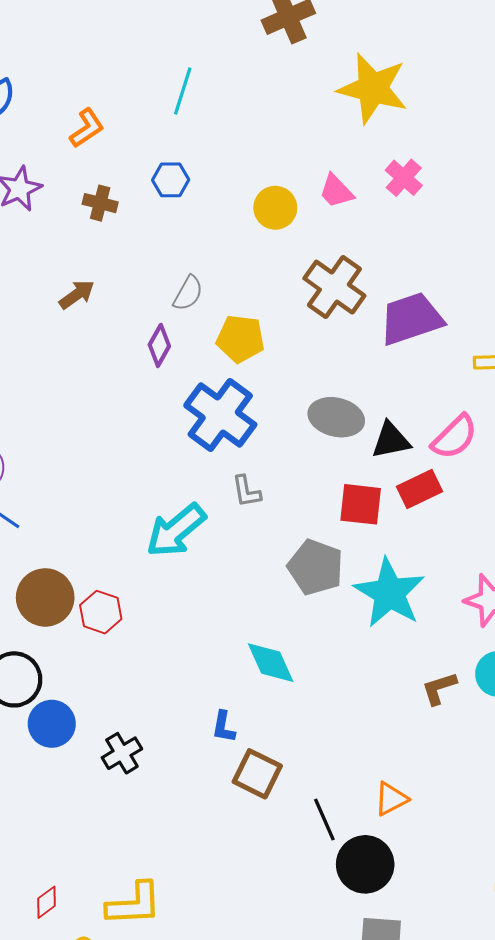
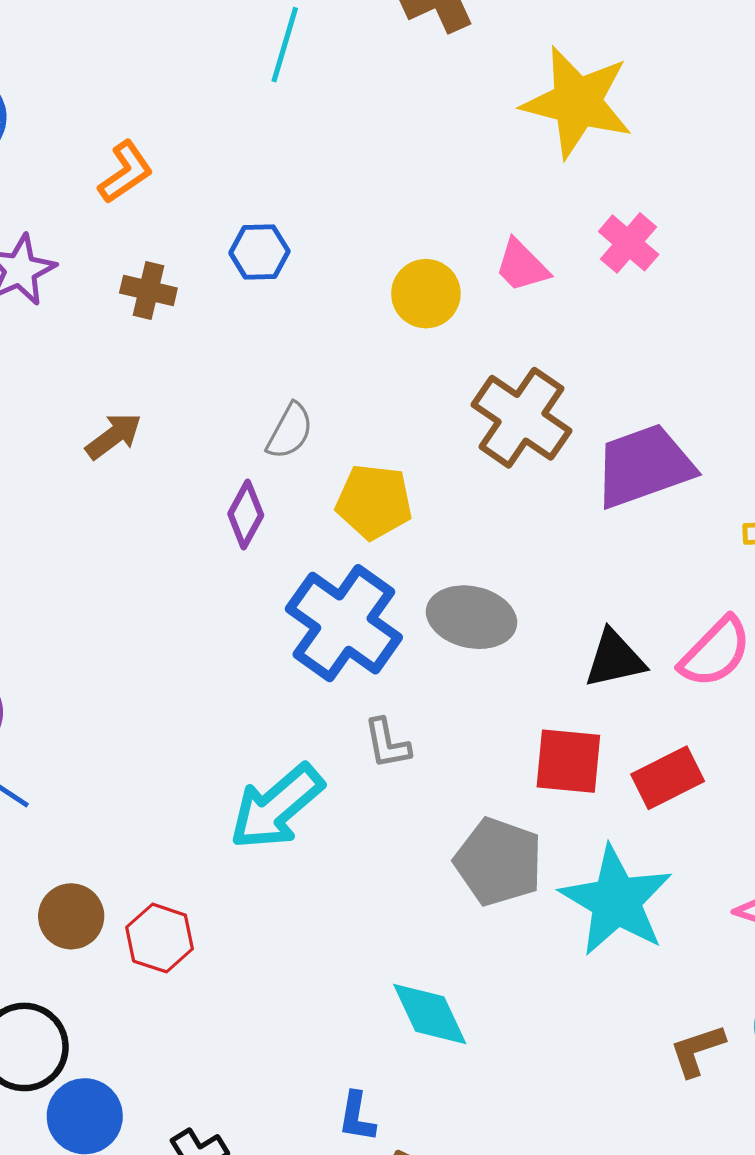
cyan line: (183, 91) -> (285, 45), moved
gray ellipse: (336, 417) -> (472, 617), moved
red rectangle: (420, 489) -> (668, 778), moved
brown circle: (45, 597) -> (71, 916), size x0.7

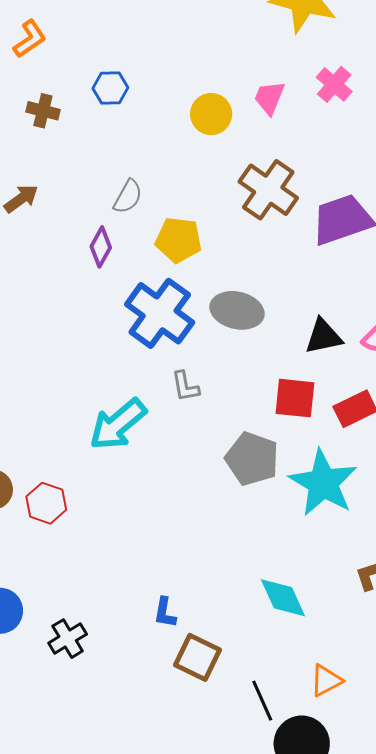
pink trapezoid: (522, 266) -> (269, 98), turned 66
cyan diamond: (430, 1014) -> (283, 598), moved

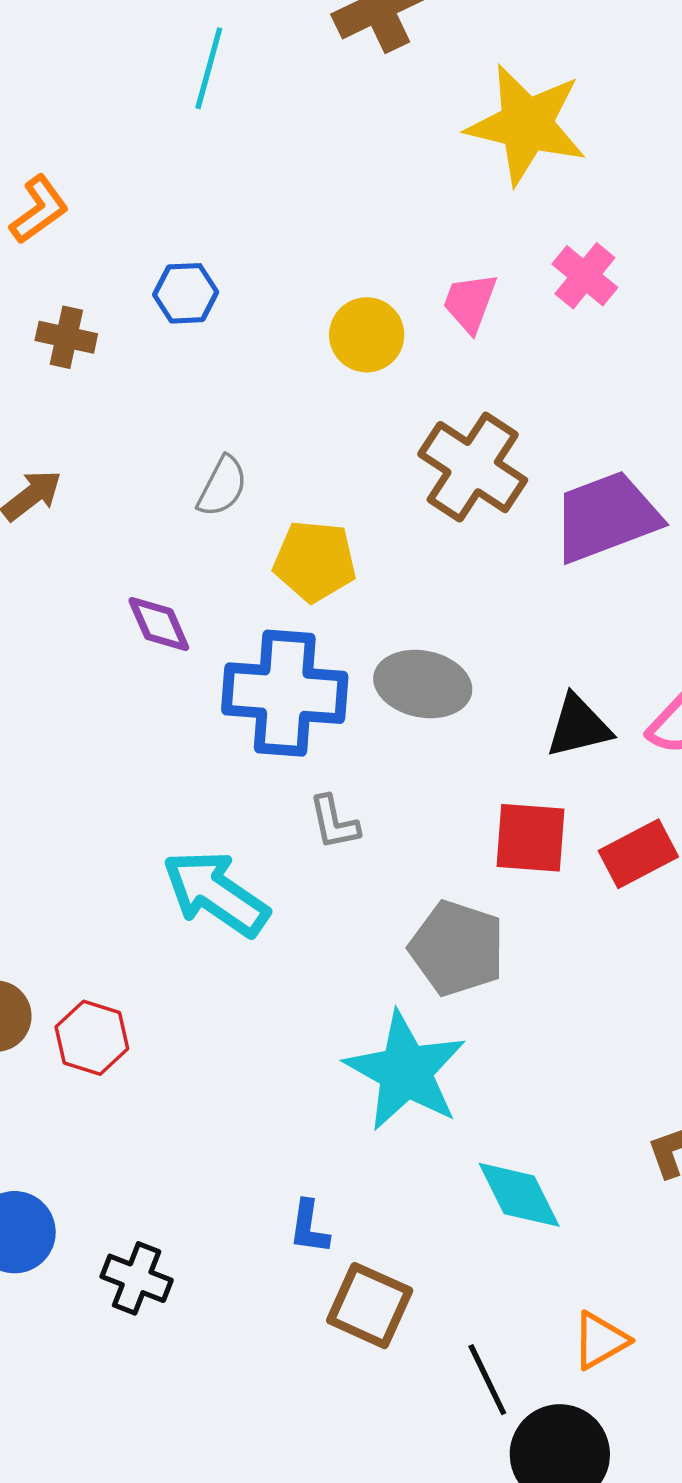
purple diamond: (101, 247) -> (159, 624), moved, turned -51
blue cross: (160, 313) -> (285, 693), turned -30
cyan arrow: (118, 424) -> (216, 893), turned 76
cyan star: (323, 483) -> (406, 1071), moved
black cross: (68, 639) -> (137, 1278), turned -36

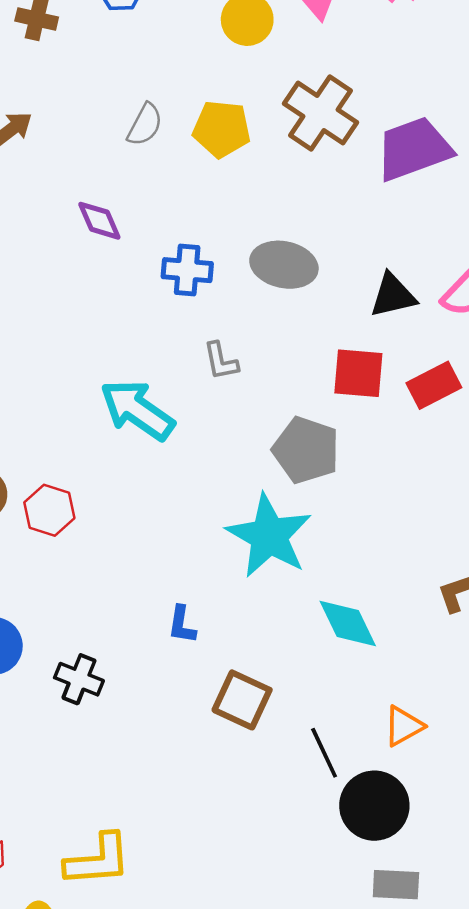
yellow pentagon: (315, 561) -> (222, 129), moved
blue cross: (285, 693) -> (187, 270), size x0.6
blue L-shape: (309, 1227) -> (182, 625), moved

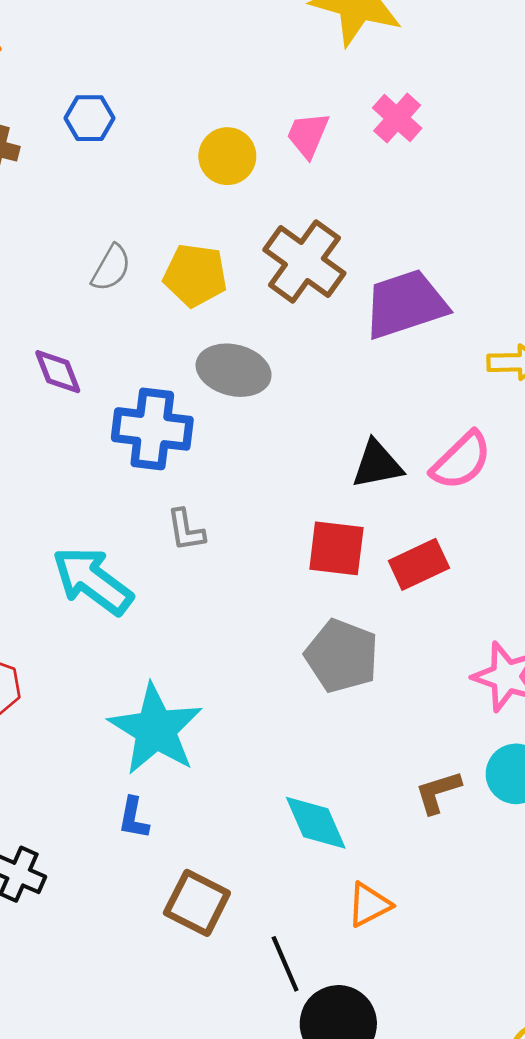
gray ellipse: (284, 265) -> (234, 370), moved
blue cross: (187, 270) -> (152, 429), size x1.4
gray pentagon: (306, 450) -> (342, 656), moved
cyan star: (269, 536) -> (156, 729), moved
orange triangle: (403, 726) -> (369, 905), moved

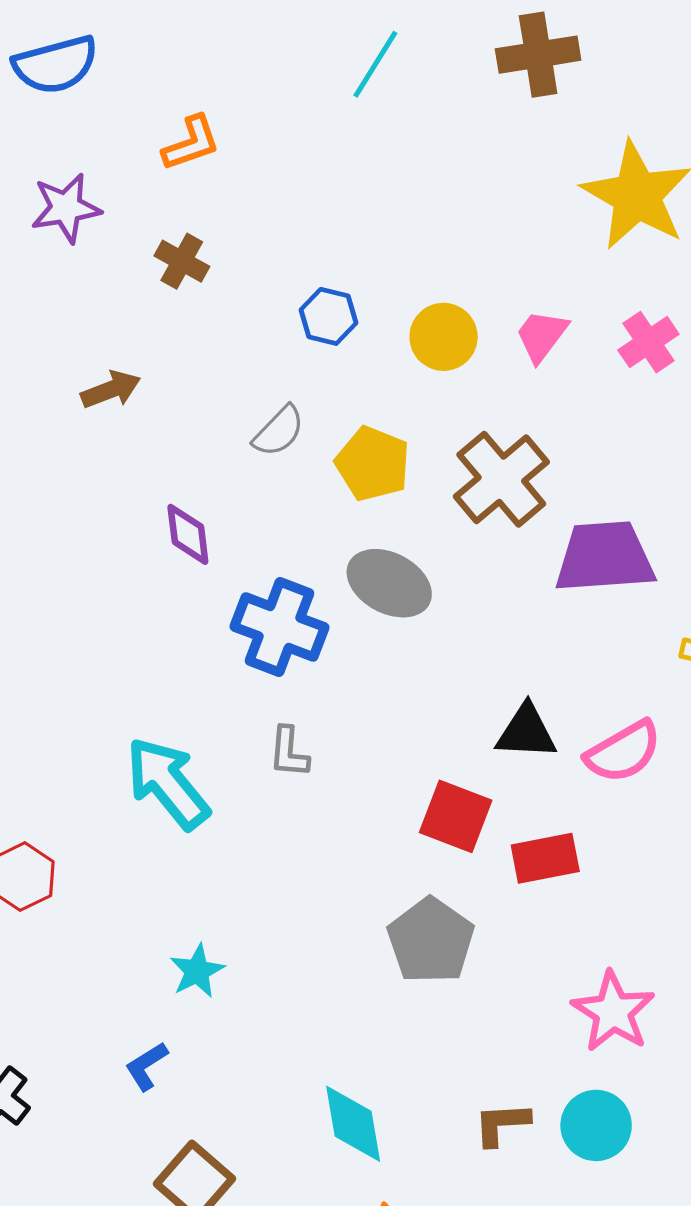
blue hexagon: (89, 118) -> (329, 316), moved
cyan star: (156, 729) -> (197, 971), size x0.5
blue L-shape: (134, 818) -> (146, 1066), turned 33

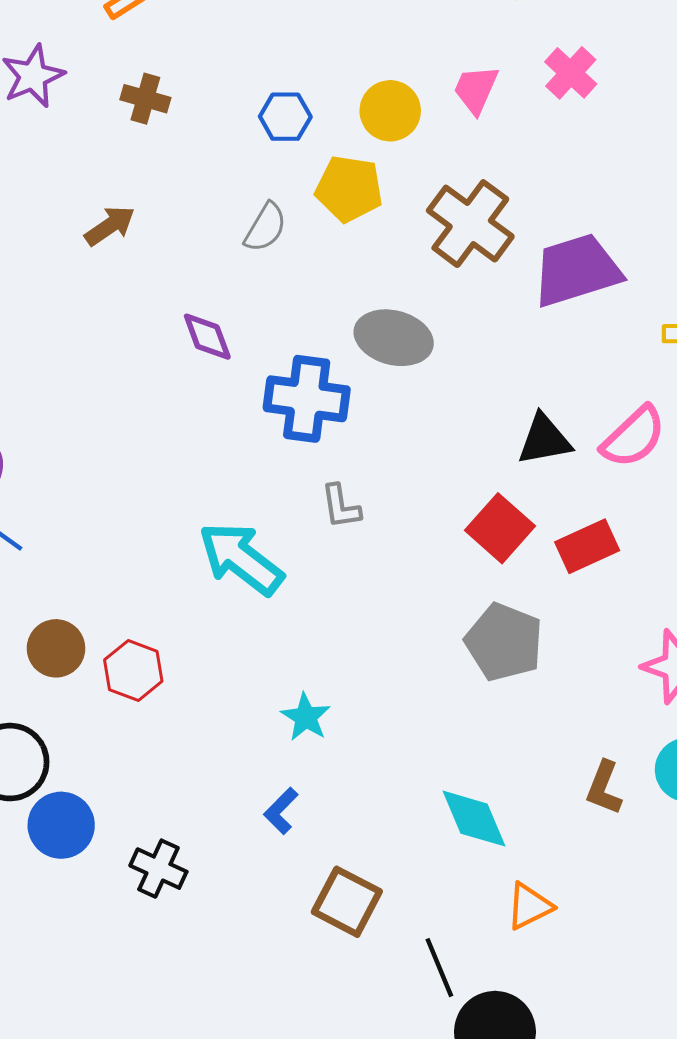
yellow pentagon: (373, 464) -> (349, 189), moved
red square: (456, 816) -> (500, 528), turned 34
brown L-shape: (502, 1124) -> (604, 788), turned -52

